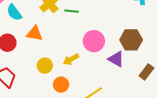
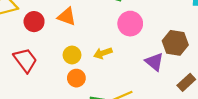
pink circle: (94, 41) -> (130, 24), moved
orange circle: (61, 85) -> (76, 78), moved

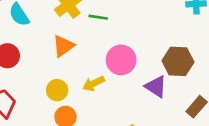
orange triangle: (67, 16) -> (63, 46), moved, turned -48
pink circle: (130, 24) -> (121, 60), moved

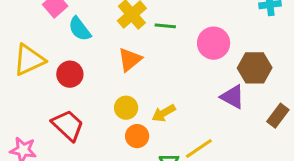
pink circle: (121, 60) -> (214, 43), moved
yellow arrow: (94, 84) -> (164, 113), moved

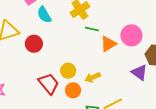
green line: (165, 26) -> (92, 29), moved
orange triangle: (130, 60) -> (108, 44), moved
red trapezoid: (68, 125) -> (49, 84), moved

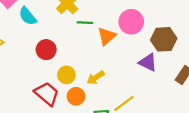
red circle: (34, 44) -> (46, 50), moved

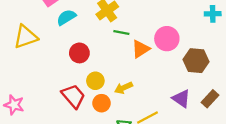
cyan semicircle: (28, 16) -> (66, 17), turned 90
purple triangle: (148, 62) -> (181, 98), moved

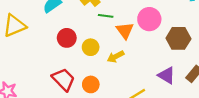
orange triangle: (141, 49) -> (125, 31), turned -30
yellow circle: (95, 81) -> (91, 47), moved
yellow arrow: (124, 88) -> (116, 57), moved

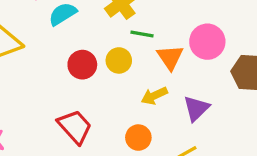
yellow circle: (91, 47) -> (119, 60), moved
purple triangle: (167, 75) -> (196, 108), moved, turned 42
orange circle: (91, 84) -> (138, 138), moved

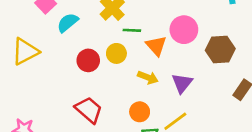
yellow arrow: (154, 96) -> (148, 77), turned -126

